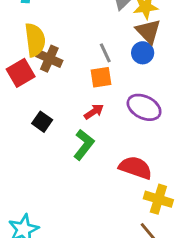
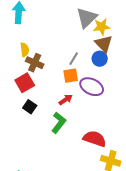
yellow semicircle: (35, 40) -> (25, 50), size x0.6
gray line: (105, 53) -> (74, 59), turned 56
red square: (21, 73) -> (25, 83), moved
purple ellipse: (144, 107) -> (92, 87), moved

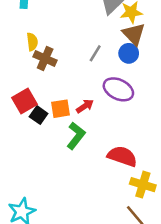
orange square: (71, 76) -> (60, 109), moved
red square: (25, 83) -> (24, 101), moved

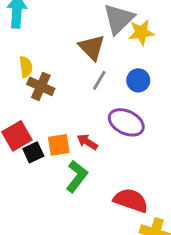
brown triangle: (134, 34) -> (92, 47), moved
red arrow: (85, 106) -> (87, 142), turned -114
black square: (39, 115) -> (33, 152), turned 30

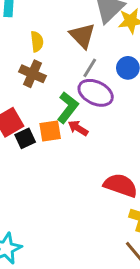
yellow semicircle: (26, 67) -> (37, 41), moved
purple ellipse: (126, 122) -> (96, 93), moved
green L-shape: (77, 176) -> (68, 108), moved

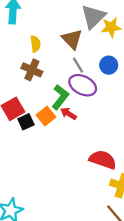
gray line: (90, 68) -> (78, 65), turned -63
orange square: (50, 131) -> (46, 116), turned -30

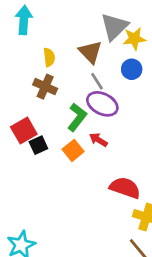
blue circle: (109, 65) -> (132, 69), moved
red arrow: (68, 114) -> (98, 140), moved
orange square: (46, 116) -> (73, 150), moved

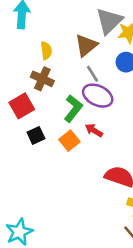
brown triangle: (90, 52) -> (86, 45), turned 35
red square: (24, 130) -> (22, 106), moved

